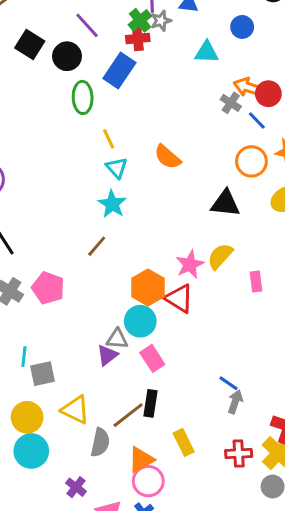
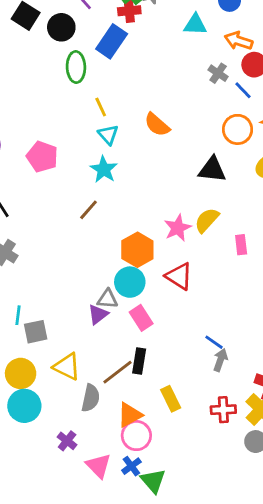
orange arrow: (248, 87) -> (239, 41), moved
pink pentagon: (48, 288) -> (42, 157), moved
red triangle: (179, 299) -> (179, 276), moved

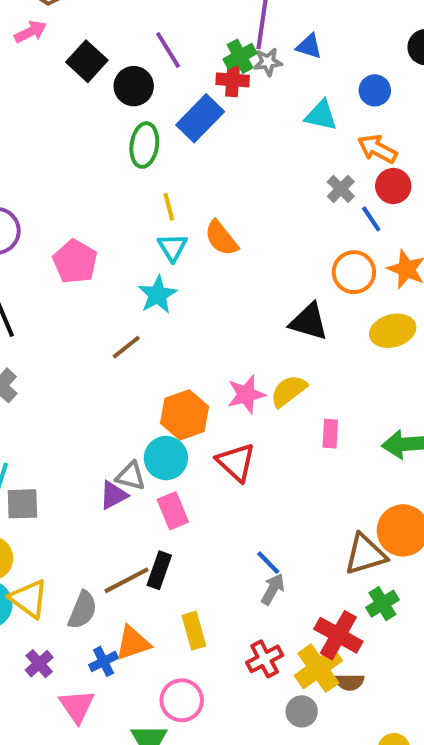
orange semicircle: (157, 125) -> (221, 238), moved
yellow triangle: (67, 367) -> (29, 599), moved
red cross: (223, 410) -> (265, 659), turned -35
pink circle: (136, 436) -> (182, 700), moved
blue cross: (131, 466) -> (104, 661), moved

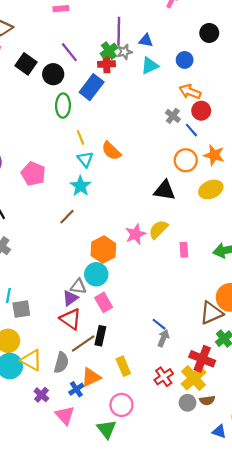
cyan triangle: (321, 115) -> (150, 66), moved, turned -30
red triangle: (236, 462) -> (71, 319), moved
brown semicircle: (350, 682) -> (207, 400), moved

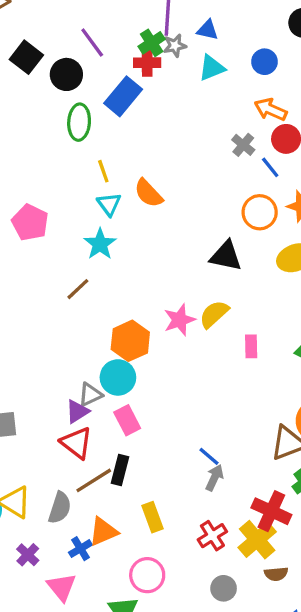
gray triangle: (78, 286) -> (90, 395), turned -35
gray circle: (188, 403) -> (224, 588), moved

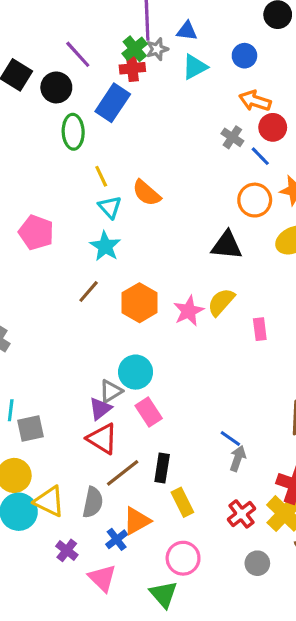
orange hexagon: (130, 341) -> (140, 303), moved
black rectangle: (120, 470) -> (162, 468), moved

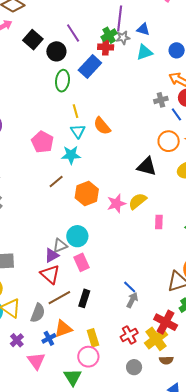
gray cross: (232, 137) -> (161, 100), turned 32
pink pentagon: (36, 232) -> (42, 142), moved
cyan star: (105, 246) -> (71, 155), turned 30
yellow rectangle: (182, 502) -> (93, 338), moved

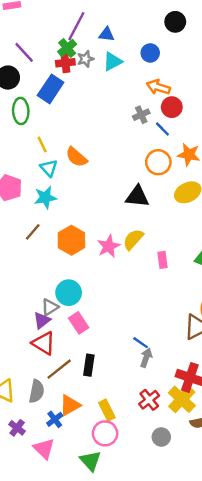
purple line: (120, 18) -> (76, 26), turned 30
gray star: (123, 38) -> (86, 59), moved

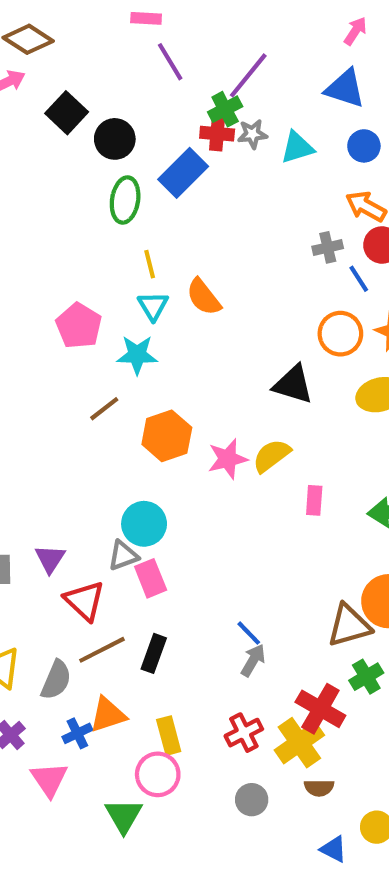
blue triangle: (107, 34) -> (345, 88), moved, size x1.5
purple line: (24, 52) -> (170, 62), moved
gray triangle: (50, 307) -> (123, 556), moved
purple triangle: (42, 320) -> (50, 559), moved, turned -30

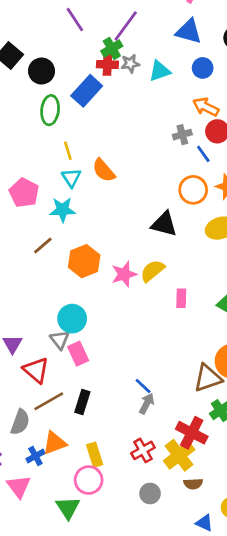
gray triangle: (123, 556) -> (60, 340), turned -45

